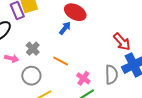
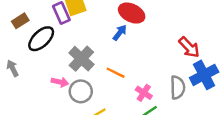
gray cross: (33, 49) -> (81, 59), size x1.5
pink arrow: (12, 58) -> (60, 82), moved

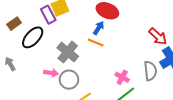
orange line: (116, 73) -> (96, 43), moved

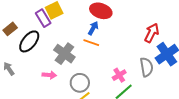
red arrow: (158, 36) -> (152, 33), turned -102
pink cross: (122, 77) -> (119, 75), turned 32
gray circle: (69, 80) -> (80, 83), moved

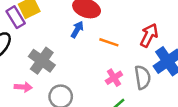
orange line: (91, 43) -> (109, 42), moved
pink cross: (119, 75) -> (114, 78), moved

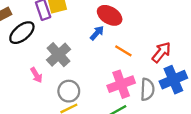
pink cross: (114, 78) -> (121, 84), size x1.6
pink arrow: (23, 87) -> (36, 75), turned 42

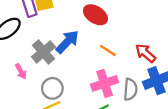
blue arrow: (97, 33) -> (67, 42), moved, size x1.6
red arrow: (161, 52) -> (146, 53), turned -90

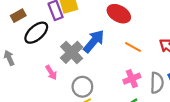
pink cross: (105, 83) -> (132, 79), size x0.7

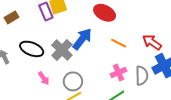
black ellipse: (36, 33) -> (32, 49), moved, turned 65
pink arrow: (51, 73) -> (44, 78), moved

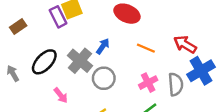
blue arrow: (82, 39) -> (103, 46), size x0.6
black ellipse: (32, 49) -> (44, 62), turned -65
gray circle: (73, 81) -> (104, 78), moved

